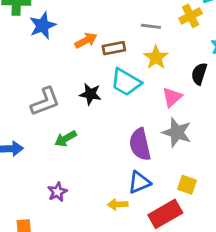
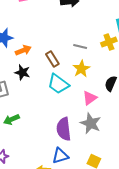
orange arrow: (86, 40) -> (23, 50), moved
brown rectangle: (114, 48) -> (52, 59), turned 63
black star: (90, 94) -> (22, 72), moved

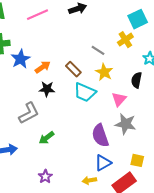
gray line: (80, 46) -> (98, 50), turned 32

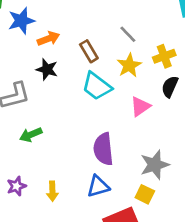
yellow cross: (125, 40) -> (164, 56), moved
gray star: (126, 124) -> (155, 165), moved, turned 30
yellow arrow: (89, 180) -> (52, 191), moved, turned -96

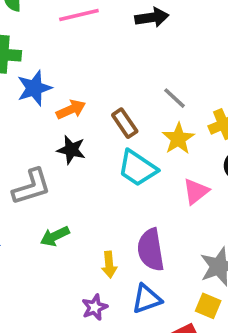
purple star: (16, 186) -> (95, 307), moved
yellow arrow: (52, 191) -> (109, 265), moved

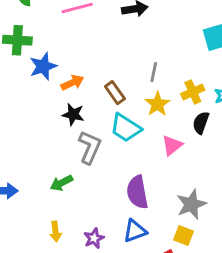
gray line: (174, 98) -> (154, 72), turned 60
gray L-shape: (32, 187) -> (90, 147), moved, turned -48
yellow arrow: (109, 265) -> (55, 232), moved

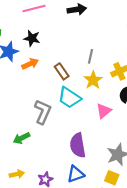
black star: (73, 114) -> (32, 38), moved
yellow arrow: (55, 232) -> (17, 174), turned -96

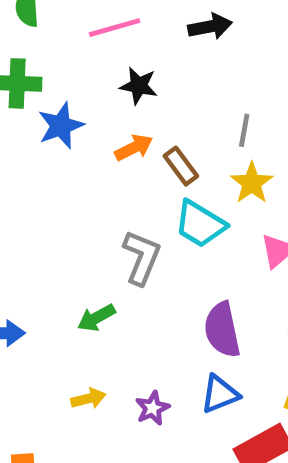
black star: (32, 38) -> (139, 86), moved
orange arrow: (30, 64) -> (134, 148), moved

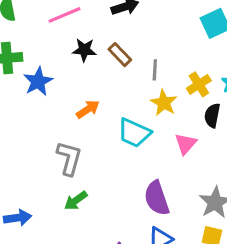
orange arrow: (134, 148) -> (88, 109), moved
brown rectangle: (181, 166) -> (120, 55), moved
gray L-shape: (142, 258) -> (69, 158), moved

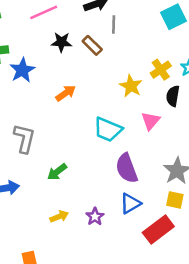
gray line: (155, 70) -> (114, 25), moved
cyan trapezoid: (134, 133) -> (108, 129), moved
gray L-shape: (69, 158) -> (24, 138), moved

